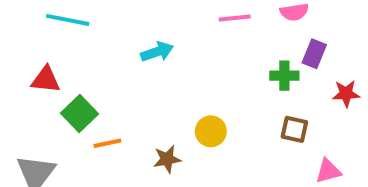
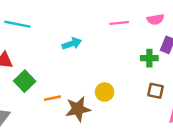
orange line: (107, 143) -> (52, 98), moved
brown star: (167, 159) -> (78, 109), size x1.5

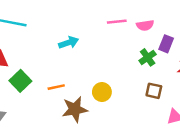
pink semicircle: (155, 19) -> (145, 25), moved
green cross: (149, 58) -> (148, 57), turned -35
orange line: (52, 98) -> (56, 87), moved

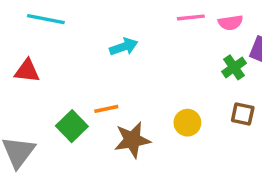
green square: (20, 81) -> (72, 126), moved
yellow circle: (102, 92) -> (187, 123), moved

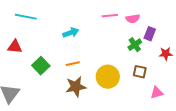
orange line: (106, 109) -> (73, 64), moved
yellow circle: (187, 123) -> (108, 77), size x1.5
green square: (72, 126) -> (41, 66), moved

